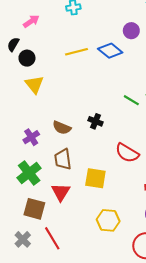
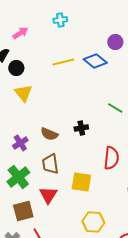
black cross: (95, 121) -> (81, 128), turned -32
red semicircle: (127, 153) -> (111, 158), turned -115
brown square: (34, 209) -> (23, 211), turned -30

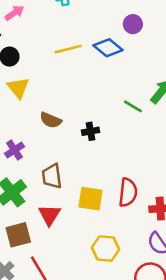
brown semicircle: (49, 134) -> (51, 120), moved
red semicircle: (111, 158) -> (128, 192), moved

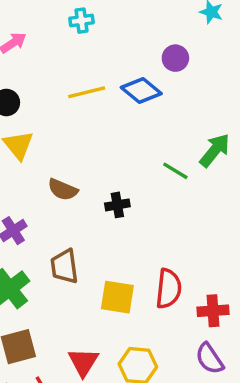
red triangle: (49, 215) -> (83, 362), moved

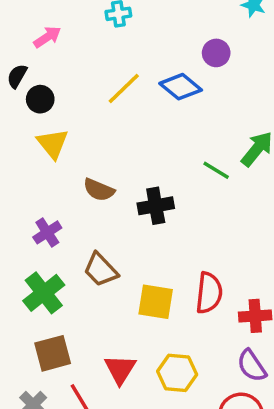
yellow line: (87, 92) -> (124, 88), turned -30
black cross: (117, 205) -> (156, 206), size x1.4
brown trapezoid: (64, 266) -> (101, 270), turned -36

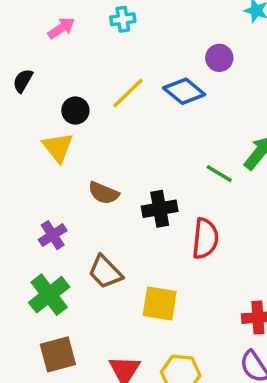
pink arrow: (47, 37) -> (61, 28), moved
black circle: (40, 99) -> (75, 111), moved
red semicircle: (209, 293) -> (205, 239), moved

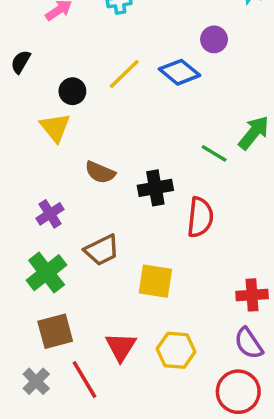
brown trapezoid: (105, 272) -> (102, 250), turned -72

